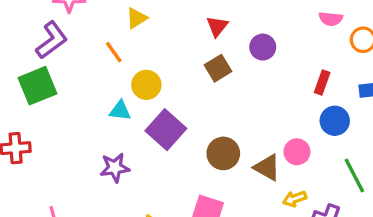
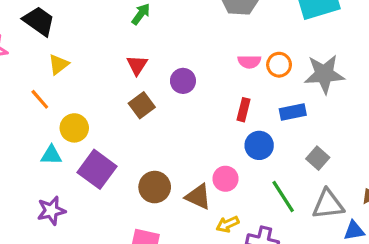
pink semicircle: (331, 19) -> (249, 62), moved

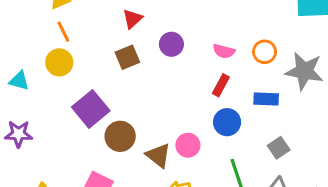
pink semicircle: (249, 62) -> (224, 51), moved
orange line: (40, 99) -> (63, 32), moved
cyan triangle: (51, 155) -> (19, 81), moved
purple square: (97, 169) -> (91, 109), moved

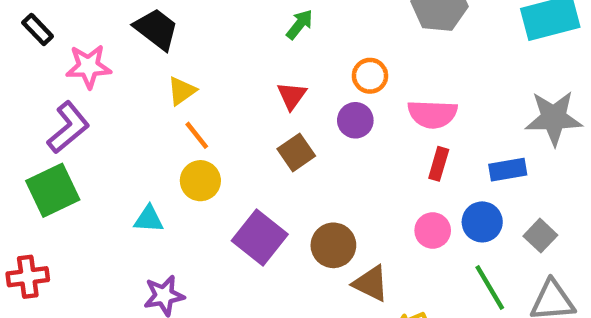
pink semicircle: (224, 51) -> (432, 114), size x1.5
orange circle: (265, 52) -> (370, 76), moved
blue circle: (227, 122) -> (482, 222), moved
brown circle: (120, 136) -> (333, 245), moved
pink circle: (188, 145) -> (433, 230), moved

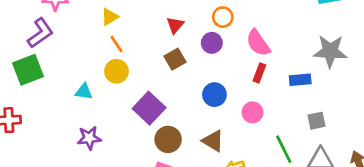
pink semicircle: (432, 114) -> (258, 43), turned 48
blue circle: (482, 222) -> (214, 95), moved
gray square: (540, 236) -> (316, 121), turned 30
brown circle: (333, 245) -> (168, 139), moved

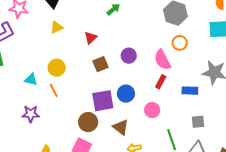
orange circle: (223, 17) -> (180, 43), moved
red triangle: (175, 25) -> (91, 38), moved
orange line: (117, 44) -> (54, 90), moved
purple square: (149, 108) -> (103, 101), moved, turned 30

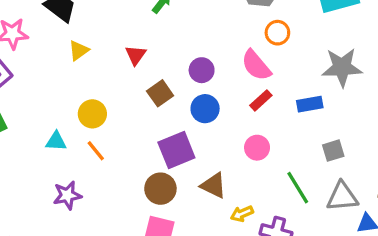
red rectangle: (161, 82) -> (261, 100), turned 32
blue circle: (126, 94) -> (205, 109), moved

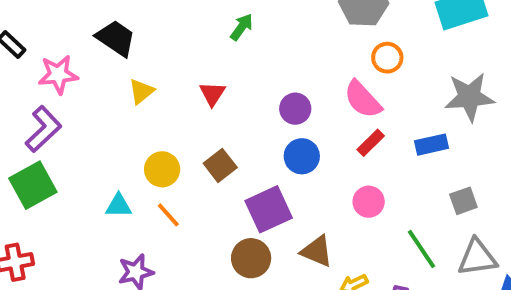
brown square: (160, 93) -> (220, 165), moved

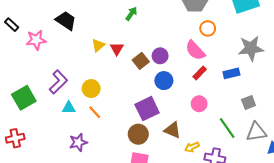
yellow triangle: (141, 91) -> (98, 45), moved
purple L-shape: (43, 129) -> (58, 82), moved
brown square: (220, 165) -> (141, 61), moved

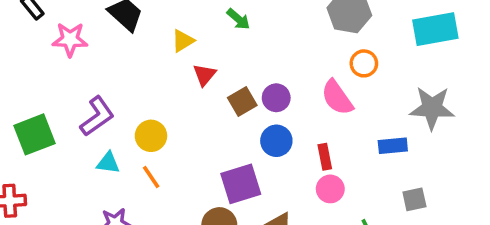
green arrow: (131, 14) -> (238, 19), turned 88
yellow triangle: (98, 45) -> (183, 41), moved
red rectangle: (200, 73) -> (325, 157), moved, turned -64

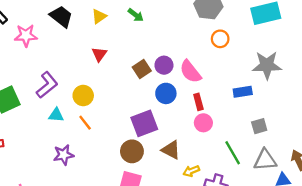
yellow triangle: (183, 41) -> (99, 16), moved
red triangle: (204, 75) -> (99, 54), moved
pink semicircle: (337, 98) -> (190, 72), moved

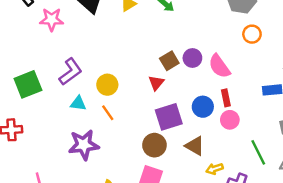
red triangle: (99, 54) -> (156, 83), moved
blue circle: (166, 93) -> (203, 107), moved
purple star: (64, 155) -> (84, 145), size x1.4

